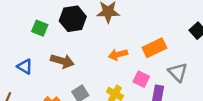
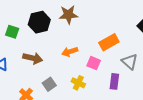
orange arrow: (118, 55) -> (70, 52), moved
pink square: (141, 79) -> (94, 63), moved

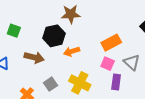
black hexagon: (39, 22) -> (54, 36), moved
pink square: (94, 63) -> (108, 64), moved
yellow cross: (78, 83) -> (80, 83), size x1.5

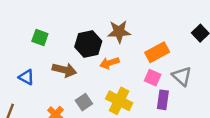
brown star: (71, 14) -> (119, 32), moved

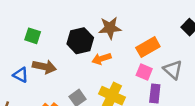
brown arrow: (64, 70) -> (44, 67), moved

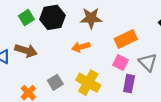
green square: (33, 36) -> (26, 18), moved, turned 35
black hexagon: (80, 41) -> (53, 17), moved

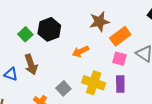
brown star: (91, 18) -> (99, 22), moved
brown arrow: (26, 50) -> (31, 64), turned 66
purple rectangle: (129, 84) -> (120, 84), moved

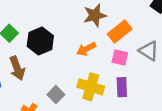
black hexagon: (49, 29) -> (40, 41), moved
orange arrow: (80, 51) -> (86, 49), moved

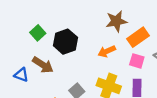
brown arrow: (17, 68) -> (43, 65), turned -40

